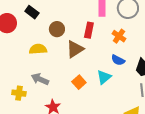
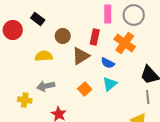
orange cross: (119, 36) -> (125, 43), size x1.5
blue semicircle: (118, 60) -> (108, 63), moved
gray arrow: (40, 79) -> (46, 86), turned -36

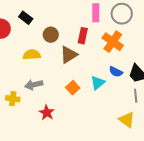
blue semicircle: (108, 63) -> (116, 72), moved

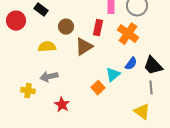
blue semicircle: (116, 72) -> (131, 64), turned -80
orange square: (73, 88) -> (98, 88), moved

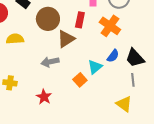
brown circle: (66, 27) -> (48, 19), size x1.5
yellow semicircle: (47, 47) -> (15, 39), moved
gray arrow: (49, 77) -> (50, 62), moved

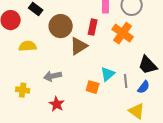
blue semicircle: (113, 56) -> (144, 87), moved
gray arrow: (50, 62) -> (53, 76), moved
orange square: (80, 80) -> (93, 87), turned -32
gray line: (133, 80) -> (126, 81), moved

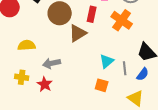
yellow semicircle: (28, 46) -> (27, 45), moved
orange square: (93, 87) -> (102, 85), moved
red star: (57, 104) -> (45, 84), moved

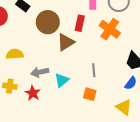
cyan triangle: (107, 61) -> (62, 80), moved
gray line: (125, 68) -> (94, 70), moved

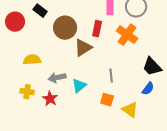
yellow triangle: (124, 107) -> (130, 110), moved

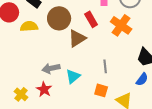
red rectangle: (97, 29) -> (91, 19), turned -42
yellow semicircle: (32, 60) -> (29, 26), moved
yellow cross: (27, 92) -> (21, 94), moved, turned 32

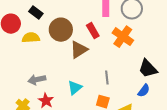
gray arrow: (51, 68) -> (37, 80), moved

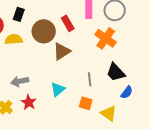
black rectangle: (36, 13) -> (19, 14), turned 72
red rectangle: (93, 31) -> (68, 23), moved
black trapezoid: (148, 69) -> (116, 72), moved

